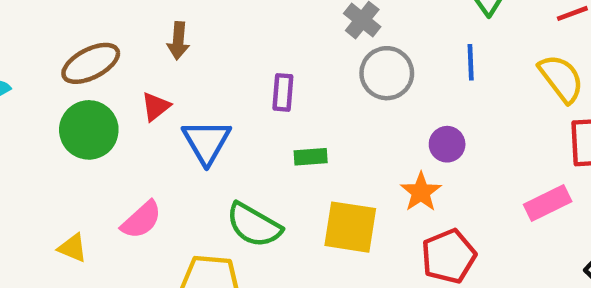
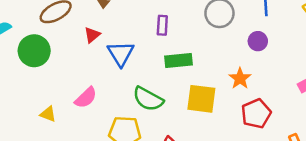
green circle: (89, 130) -> (34, 51), moved
purple circle: (447, 144) -> (258, 41), moved
green rectangle: (311, 157) -> (179, 60), size x1.5

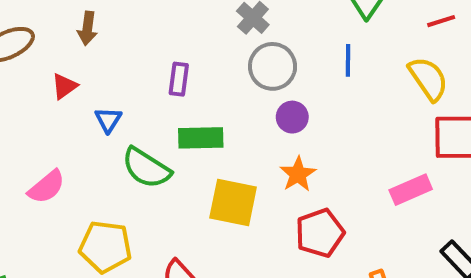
purple circle: (258, 41) -> (292, 117), moved
blue triangle: (121, 54) -> (108, 120), size x0.6
green semicircle: (148, 99) -> (146, 168), moved

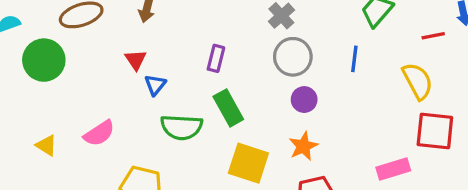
red triangle: (64, 86) -> (136, 60), moved, turned -35
green rectangle: (201, 138) -> (228, 108), turned 56
green semicircle: (146, 168) -> (182, 127), turned -36

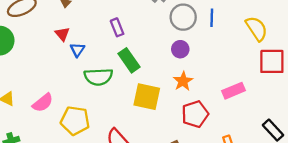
gray circle: (293, 57) -> (183, 17), moved
purple rectangle: (216, 58) -> (117, 27), turned -30
pink semicircle: (99, 133) -> (43, 103), moved
pink rectangle: (393, 169) -> (233, 91), moved

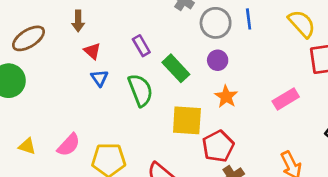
red triangle: (62, 34) -> (92, 51), moved
green rectangle: (129, 60) -> (176, 68), moved
green semicircle: (98, 77) -> (140, 90), moved, turned -100
red pentagon: (195, 114) -> (218, 146), moved

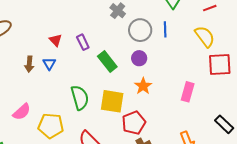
brown arrow: (78, 21) -> (29, 64), moved
red triangle: (92, 51) -> (56, 40), moved
green semicircle: (140, 90) -> (80, 98), moved
pink rectangle: (286, 99) -> (188, 92), turned -48

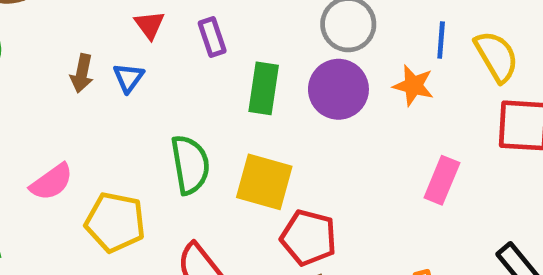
blue line: (165, 29) -> (441, 40), moved
purple circle: (139, 58) -> (338, 89), size x1.6
green rectangle: (107, 62) -> (264, 88), turned 40
orange star: (143, 86) -> (413, 86), moved, turned -30
red pentagon: (134, 123) -> (309, 238), turned 30

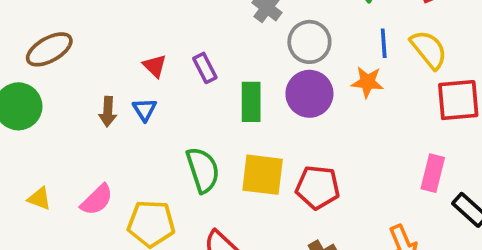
pink rectangle: (442, 180) -> (433, 173), moved
red pentagon: (309, 238) -> (318, 187), moved

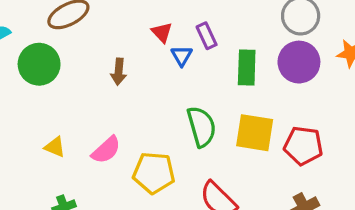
blue triangle: (145, 110) -> (182, 56), moved

